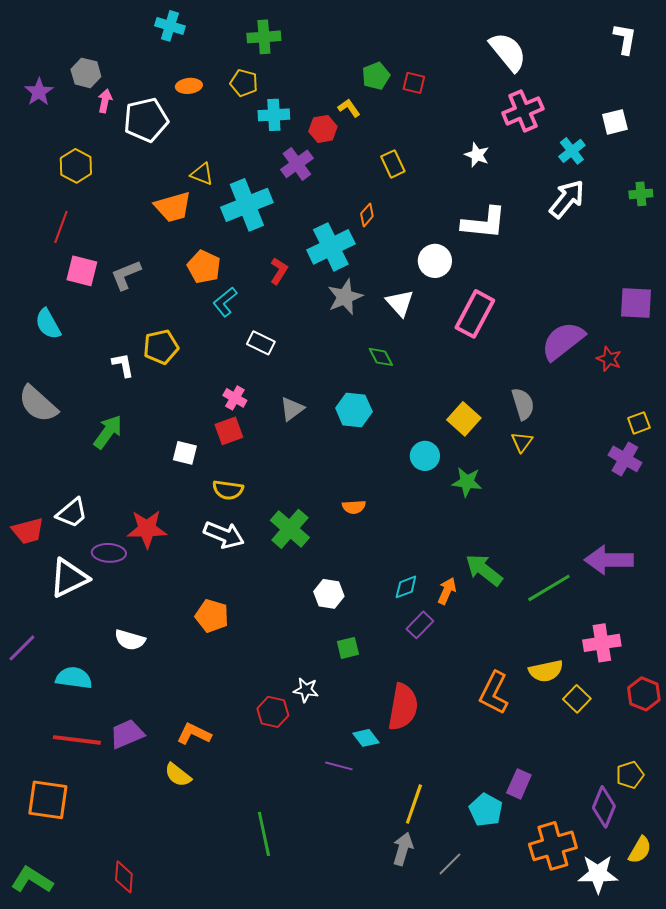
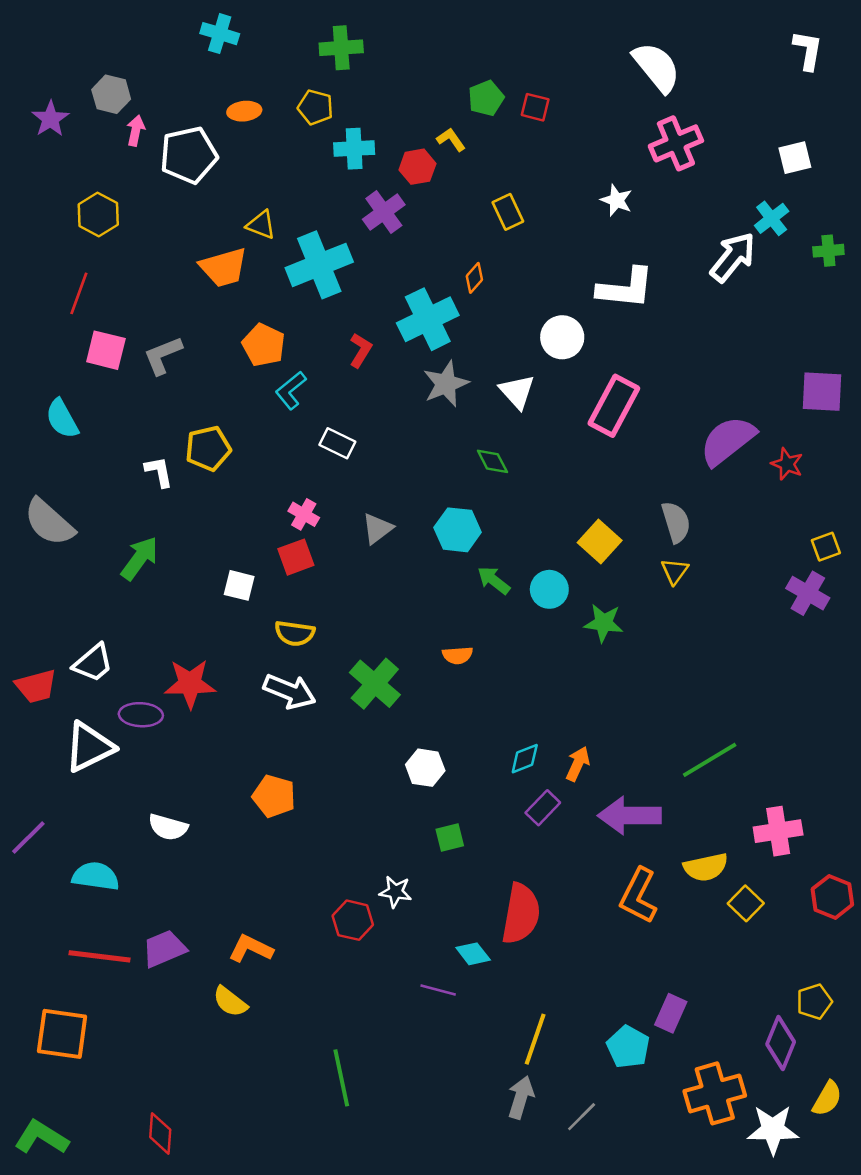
cyan cross: (572, 151) -> (772, 218), moved
purple arrow: (609, 560) -> (629, 816), moved
green arrow: (484, 570) -> (494, 580), moved, size x0.7

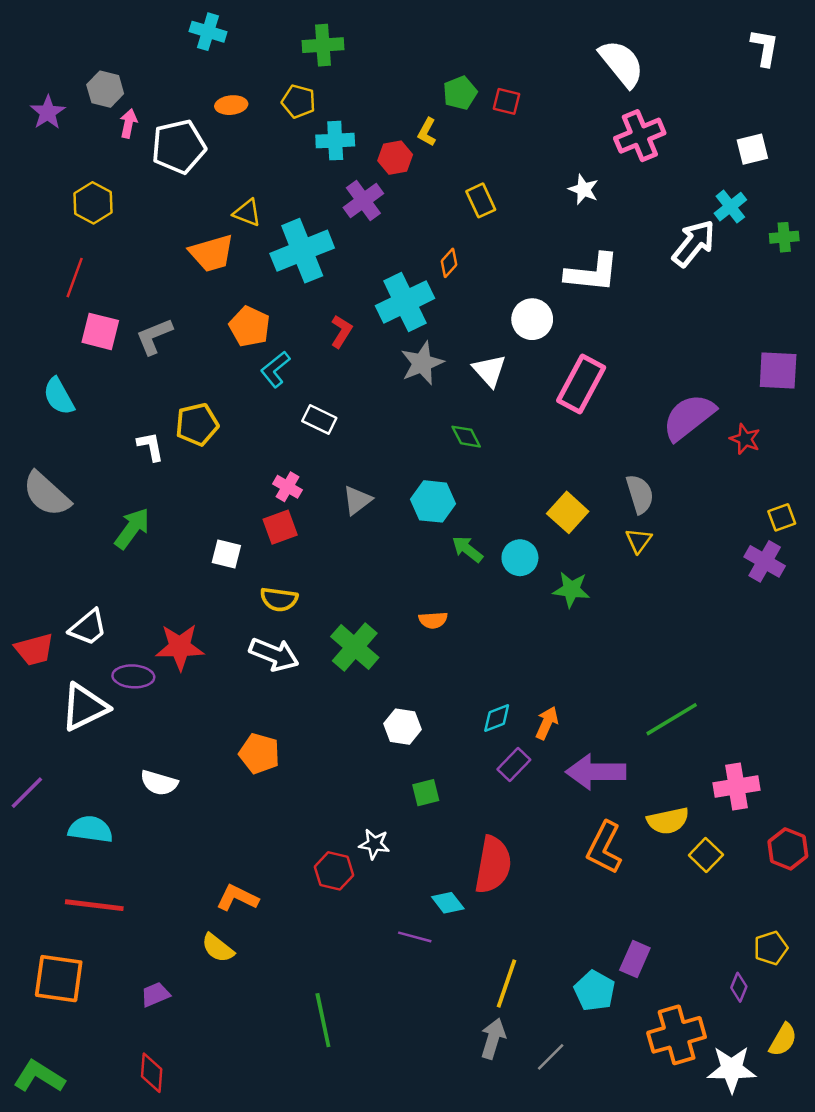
yellow L-shape: (451, 140) -> (427, 132), turned -116
purple trapezoid: (164, 949) -> (155, 994), moved, size x0.7
purple diamond: (781, 1043) -> (739, 987), size x0.6

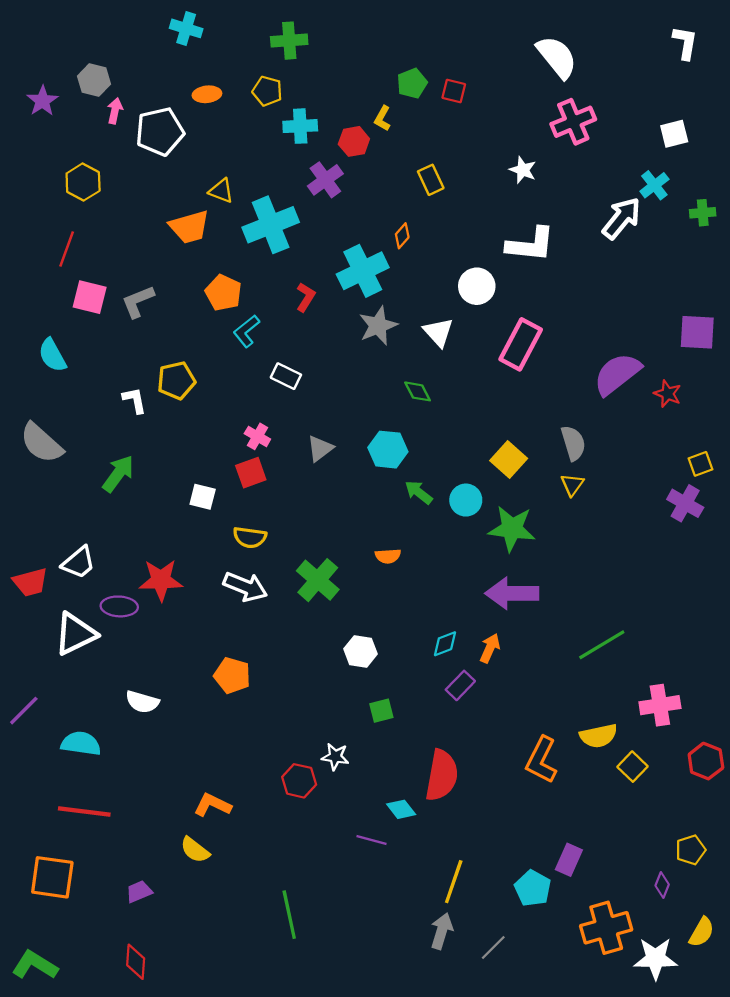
green star: (571, 590) -> (512, 529), size x1.4
purple arrow: (596, 772) -> (512, 593), moved

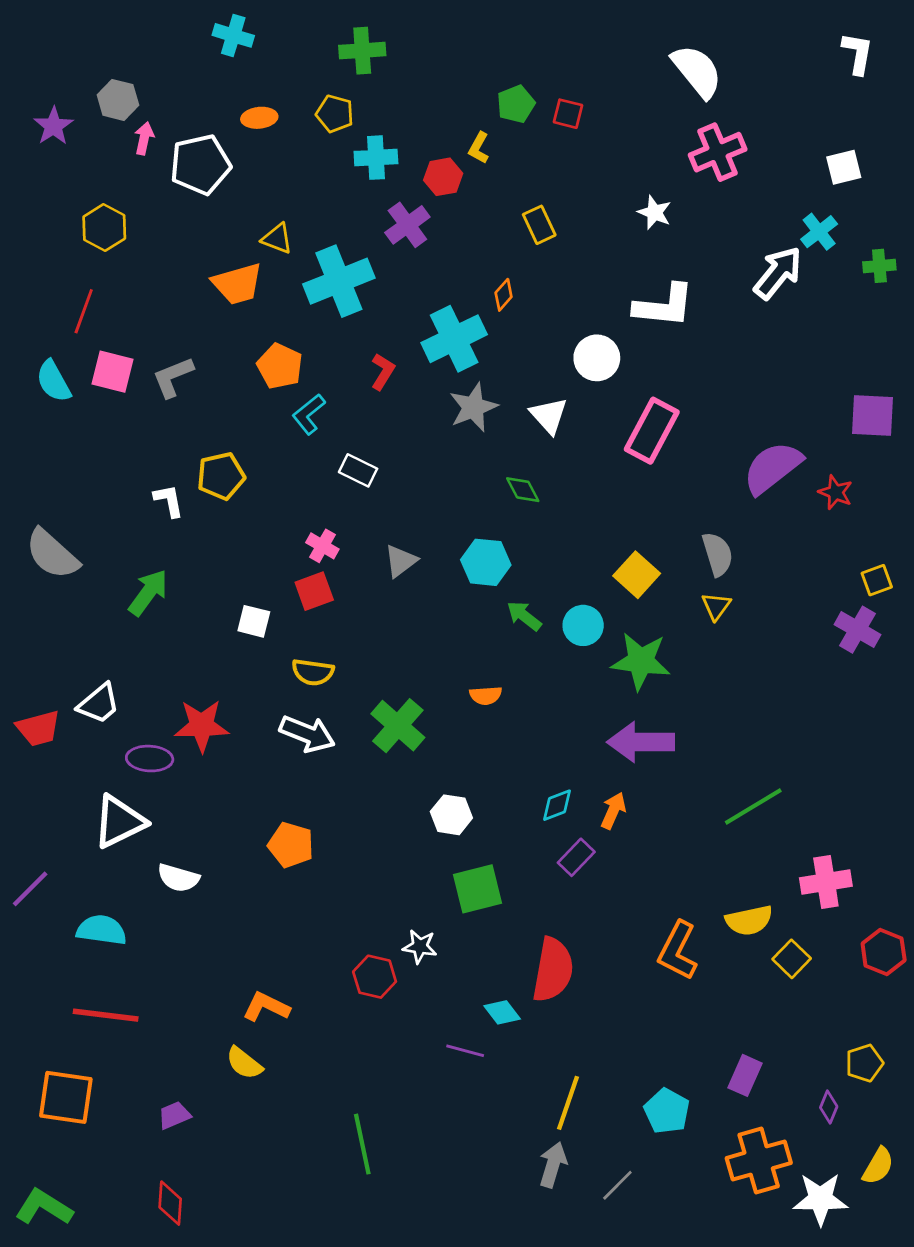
cyan semicircle: (52, 355) -> (54, 381), moved
white triangle: (75, 634) -> (119, 822), moved
green square: (381, 711) -> (477, 889), size x1.6
purple rectangle: (569, 860) -> (745, 1075), moved

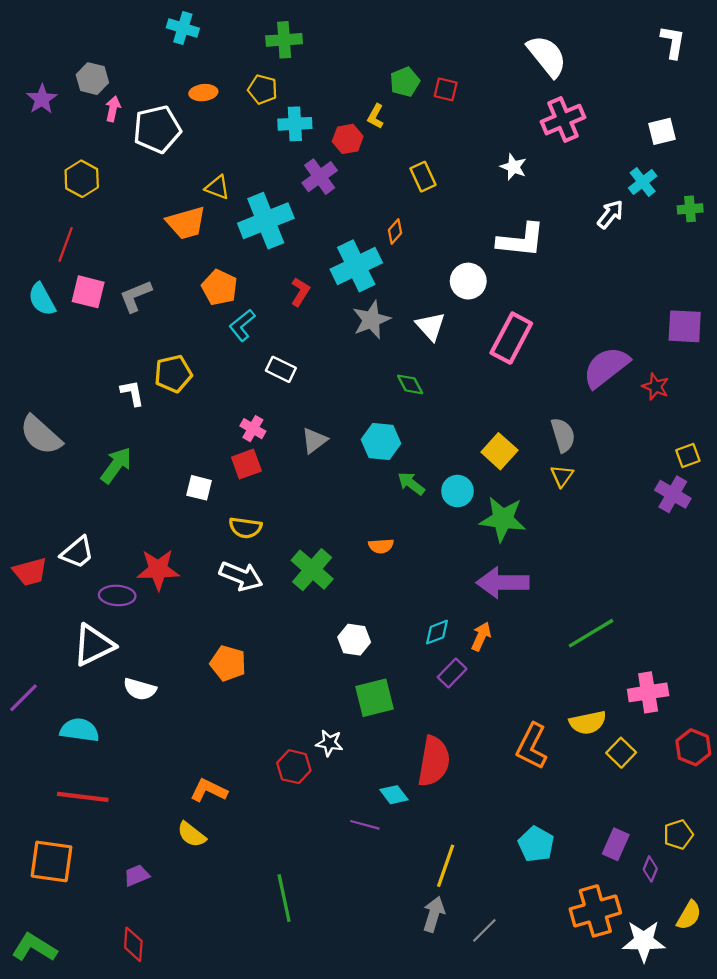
white arrow: (778, 273) -> (610, 214), size x0.7
purple rectangle: (745, 1075) -> (616, 844), moved
cyan pentagon: (667, 1111) -> (536, 844), moved

